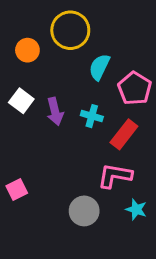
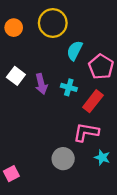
orange circle: (27, 50) -> (14, 28), moved
pink square: (17, 190) -> (11, 174), moved

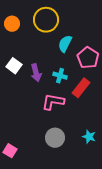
pink L-shape: (86, 132) -> (53, 102), moved
pink square: (11, 174) -> (10, 151), turned -32

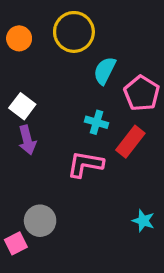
purple arrow: (36, 73) -> (27, 140), moved
gray circle: (55, 138) -> (40, 221), moved
pink square: (10, 151) -> (16, 243), turned 32

